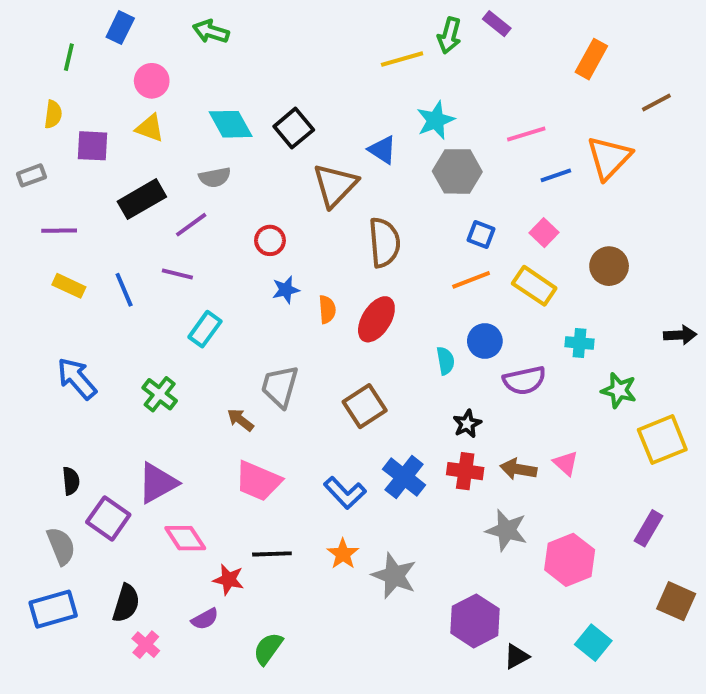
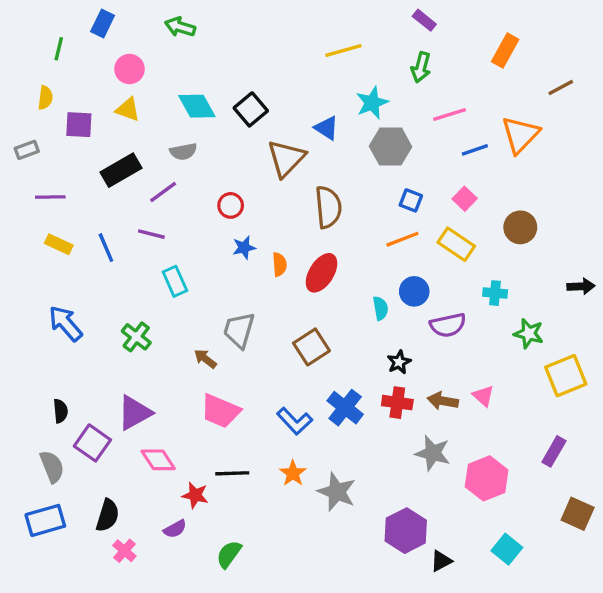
green arrow: (449, 35) -> (421, 67), moved
cyan rectangle: (205, 329) -> (175, 281), turned -60

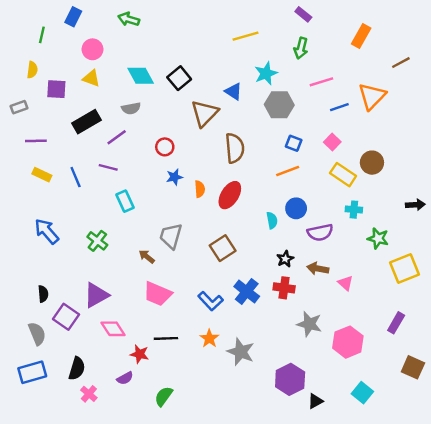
yellow rectangle: (456, 244) -> (343, 175), moved
brown arrow: (443, 401) -> (318, 269), moved

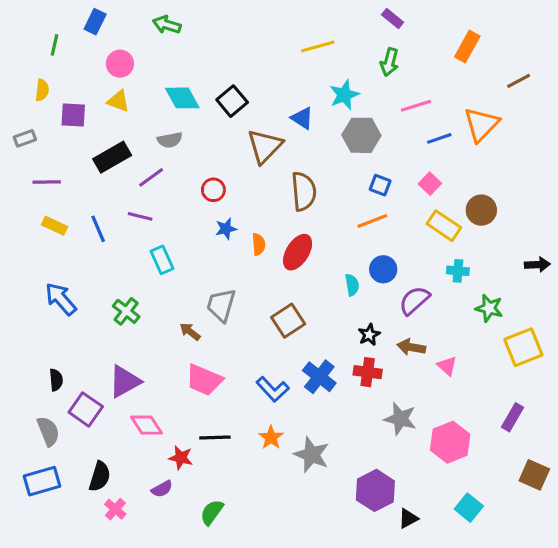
purple semicircle: (320, 232) -> (414, 300), turned 150

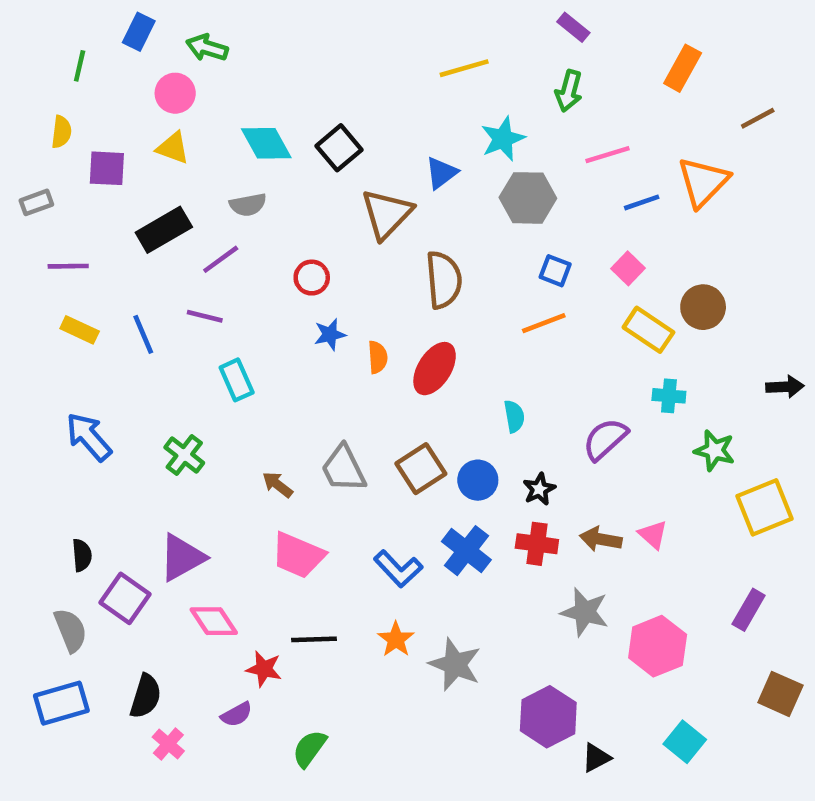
green arrow: (167, 25) -> (207, 48), moved
blue triangle: (302, 118) -> (441, 173), turned 50
blue circle: (383, 269) -> (478, 480), moved
gray trapezoid: (221, 305) -> (344, 469), moved, turned -42
brown arrow: (411, 347) -> (601, 539), moved

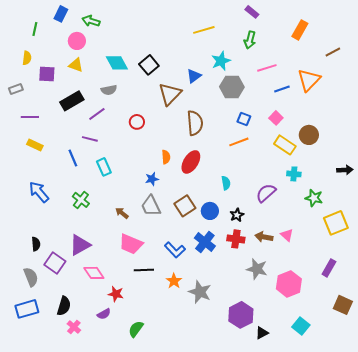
blue line: (143, 334) -> (73, 158), moved
blue star: (330, 334) -> (152, 179), moved
black line: (314, 639) -> (144, 270), moved

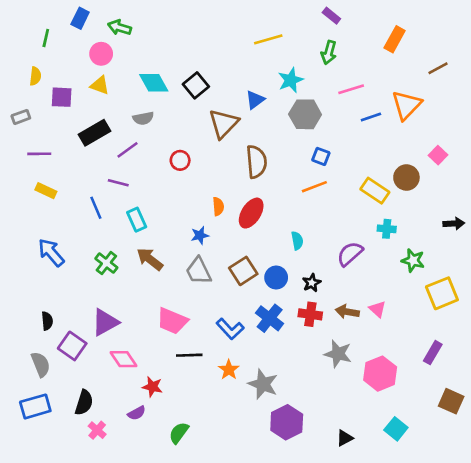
pink square: (276, 118) -> (438, 155), moved
brown arrow: (122, 213) -> (150, 259), moved, size x1.5
purple hexagon: (241, 315) -> (287, 422), moved

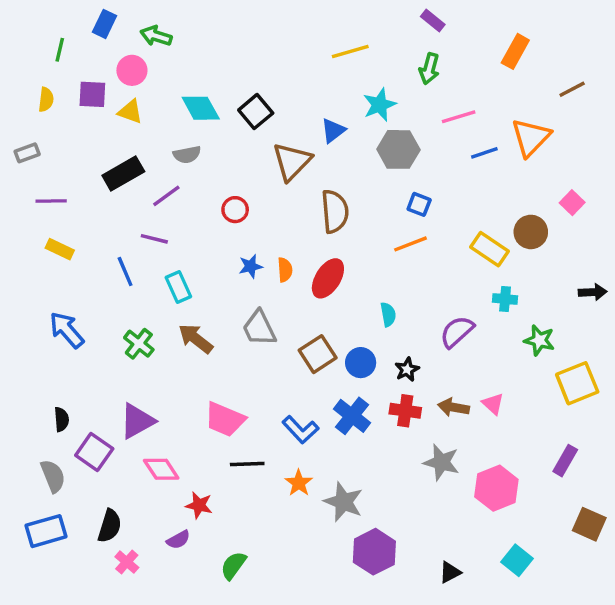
purple square: (62, 97) -> (92, 94), moved
blue star: (200, 235) -> (251, 266), moved
gray trapezoid: (199, 271) -> (259, 328), moved

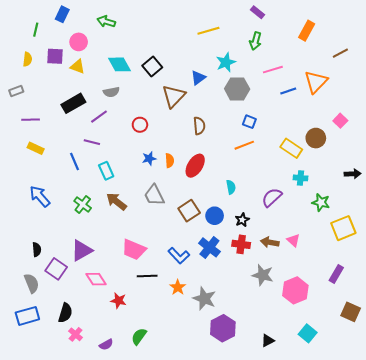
green arrow: (156, 36) -> (106, 21), moved
brown semicircle: (335, 211) -> (199, 126), size x0.7
purple semicircle: (178, 540) -> (106, 345), moved

